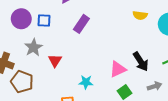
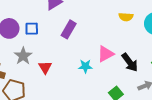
pink triangle: (118, 69) -> (106, 54), moved
cyan star: (86, 82) -> (85, 66), moved

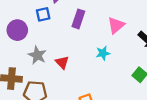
blue square: (32, 29) -> (43, 14), moved
pink triangle: (106, 54) -> (116, 25), moved

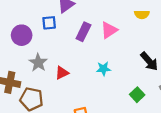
pink triangle: (116, 25) -> (109, 30), moved
red triangle: (62, 62) -> (62, 73), turned 40

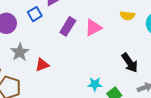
blue square: (49, 23) -> (35, 14), turned -32
cyan star: (103, 69) -> (95, 84), moved

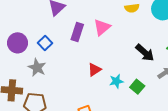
blue square: (35, 14) -> (45, 43), moved
red triangle: (42, 65) -> (94, 70), moved

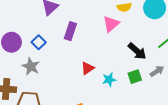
pink triangle: (102, 27) -> (111, 24), moved
green square: (137, 87) -> (135, 77), moved, turned 32

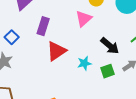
red triangle: (88, 68) -> (56, 51), moved, size x1.5
cyan star: (109, 80) -> (84, 63), moved

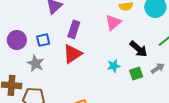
blue square: (12, 37) -> (43, 40), turned 32
red triangle: (56, 51) -> (72, 54), moved

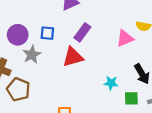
purple circle: (17, 40) -> (18, 35), moved

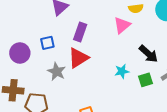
gray star: (32, 55) -> (57, 72), moved

